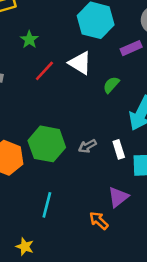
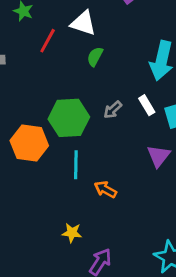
green semicircle: (111, 85) -> (95, 57), moved
cyan line: (47, 205) -> (76, 165), moved
orange arrow: (99, 221) -> (105, 189), moved

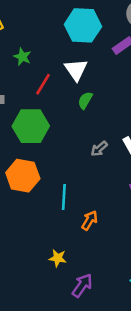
white triangle: (83, 23) -> (76, 70), turned 35
green hexagon: (69, 118) -> (31, 126), moved
orange arrow: (105, 189) -> (90, 220), turned 90

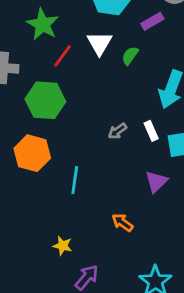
green star: (22, 57) -> (43, 24), size x1.6
green semicircle: (85, 100) -> (130, 56), moved
orange arrow: (90, 220) -> (122, 223), moved, turned -90

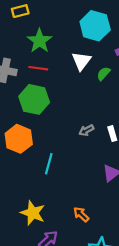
red line: (63, 56) -> (38, 68), moved, turned 54
orange arrow: (122, 223) -> (81, 214), moved
yellow star: (63, 246) -> (33, 213), size x1.6

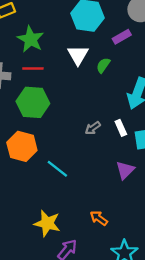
cyan line: (49, 164) -> (57, 169), turned -60

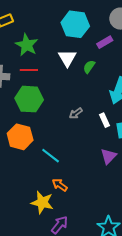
gray arrow: (93, 128) -> (76, 113), moved
orange arrow: (99, 218) -> (60, 185), moved

